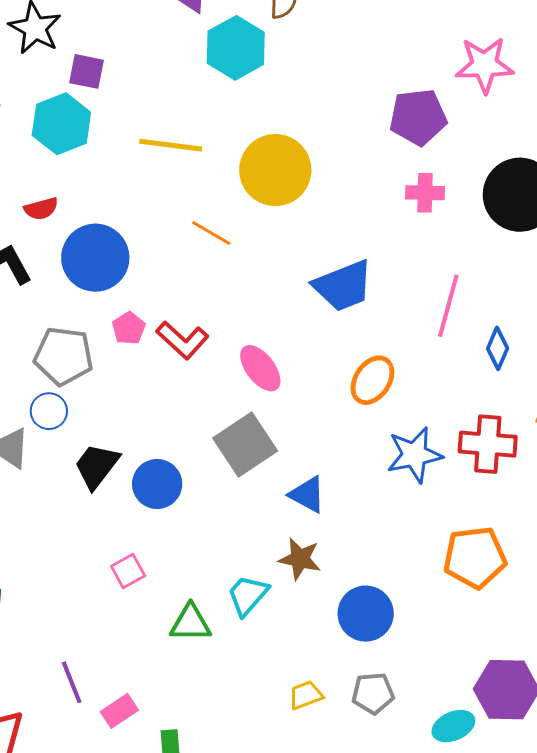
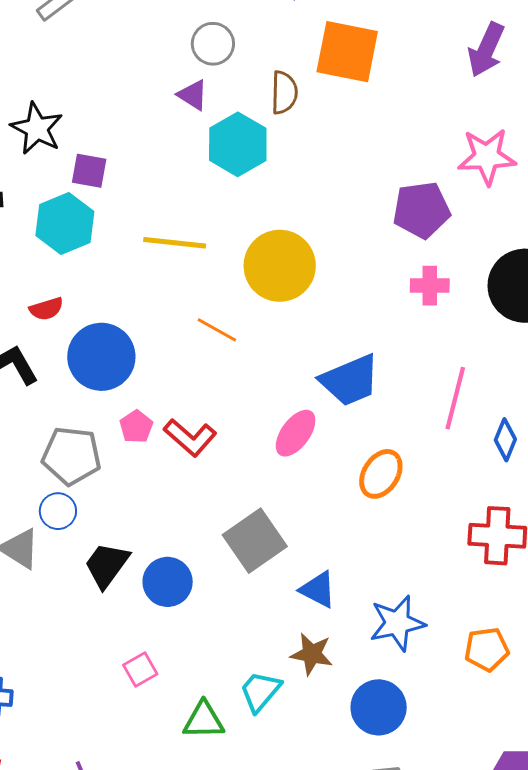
pink ellipse: (260, 368) -> (296, 433), moved, turned 75
blue star: (414, 455) -> (397, 623), moved
orange pentagon: (475, 557) -> (487, 649), size x0.7

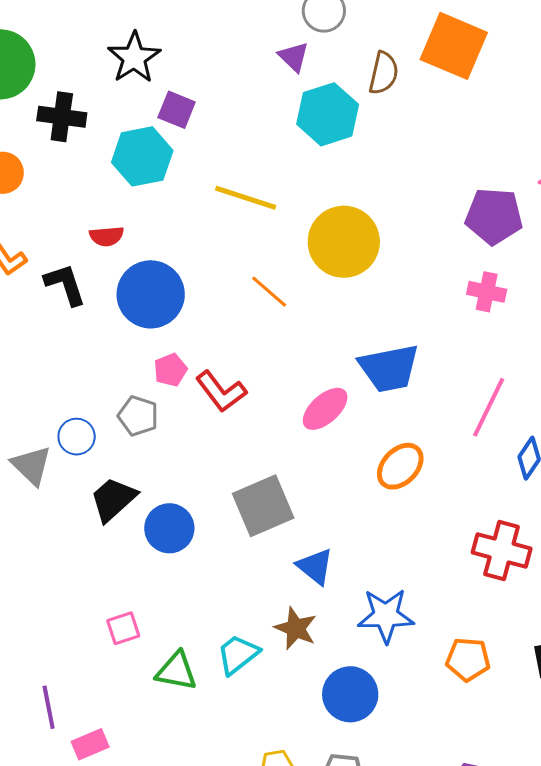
gray pentagon: (72, 456) -> (138, 416), moved, size x0.7
pink square: (140, 669) -> (123, 628), moved

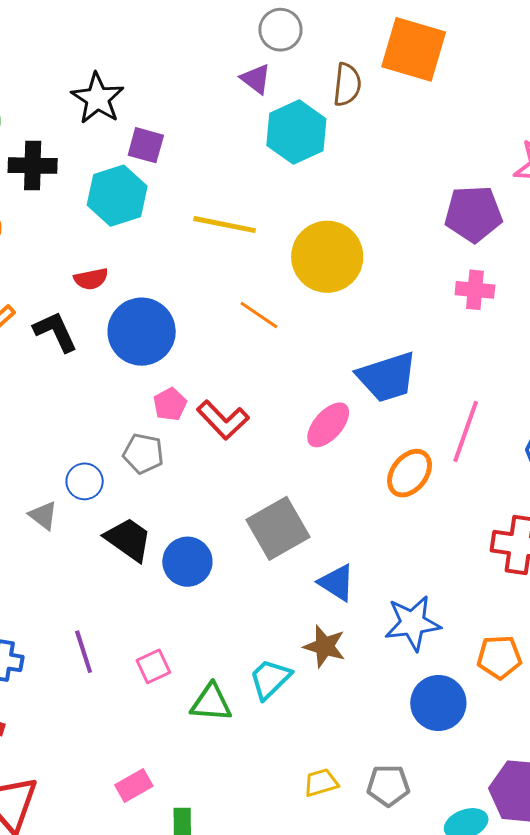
pink line: (489, 407) -> (466, 431), moved
gray triangle: (31, 465) -> (43, 515), size x0.7
black trapezoid: (113, 499) -> (128, 539), turned 84
blue circle: (350, 694) -> (438, 703), moved
purple line: (49, 707) -> (84, 652), moved

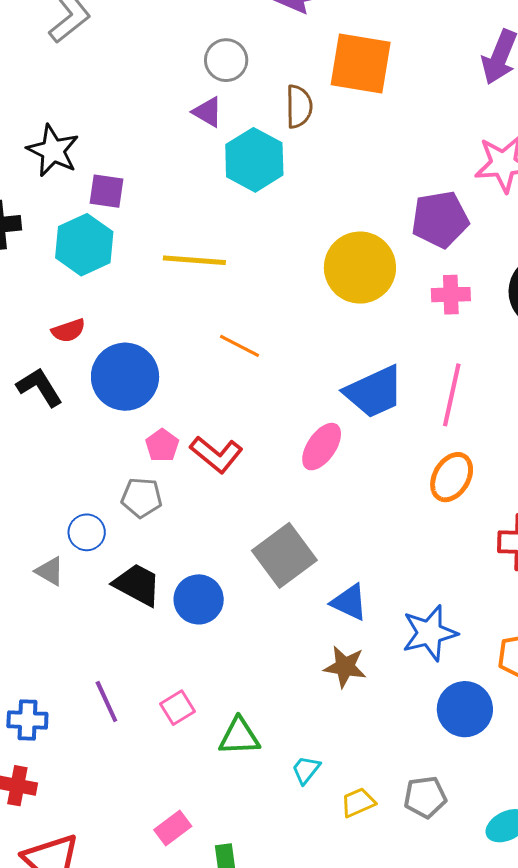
yellow circle: (327, 257) -> (360, 268), moved
pink line: (466, 431) -> (452, 395), moved
orange ellipse: (410, 473) -> (452, 477), moved
cyan trapezoid: (270, 679) -> (306, 770), moved, size x0.7

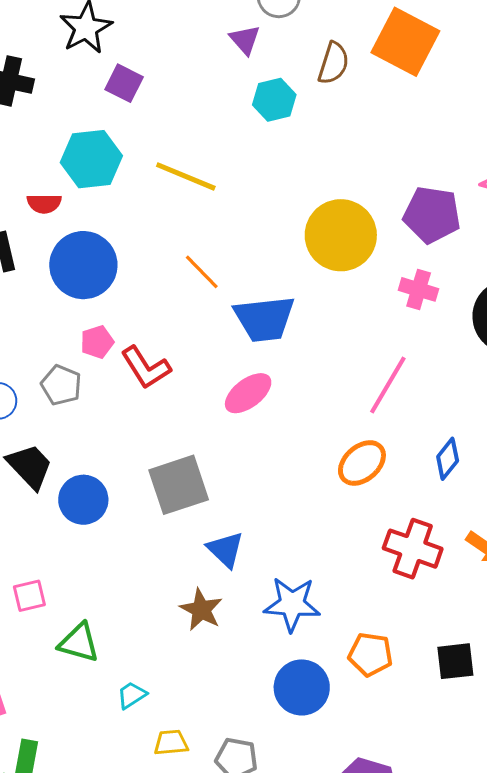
cyan hexagon: (254, 160) -> (274, 100), size x0.7
cyan hexagon: (84, 245) -> (91, 159), moved
blue trapezoid: (374, 392) -> (264, 319), moved

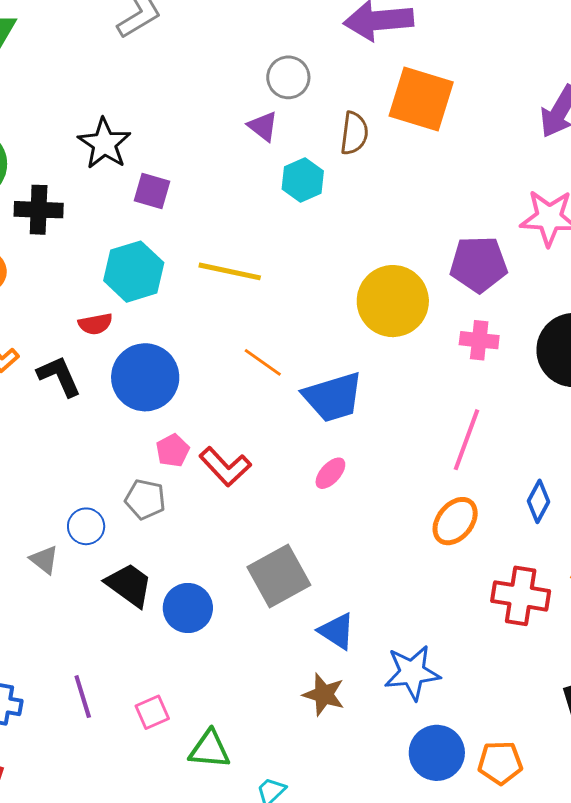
pink ellipse: (248, 393) -> (330, 473), size x0.7
orange pentagon: (370, 654) -> (500, 763), moved

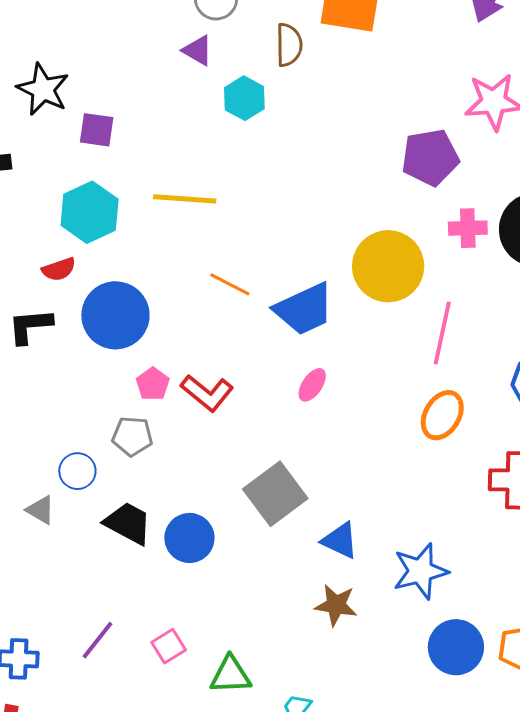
yellow circle: (393, 301) -> (388, 266), moved
pink cross: (479, 340) -> (468, 228), moved
black L-shape: (59, 376) -> (30, 326), turned -63
purple line: (83, 697) -> (98, 640), turned 63

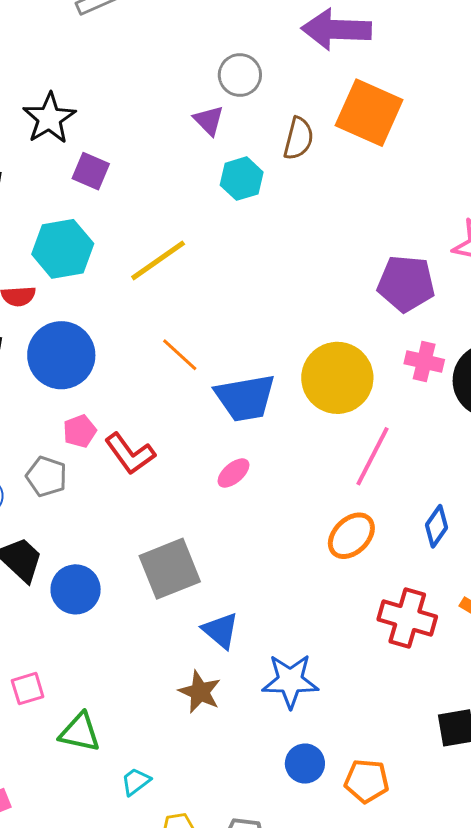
yellow line: (185, 199) -> (158, 260), turned -54
blue circle: (456, 647) -> (305, 764), size x0.7

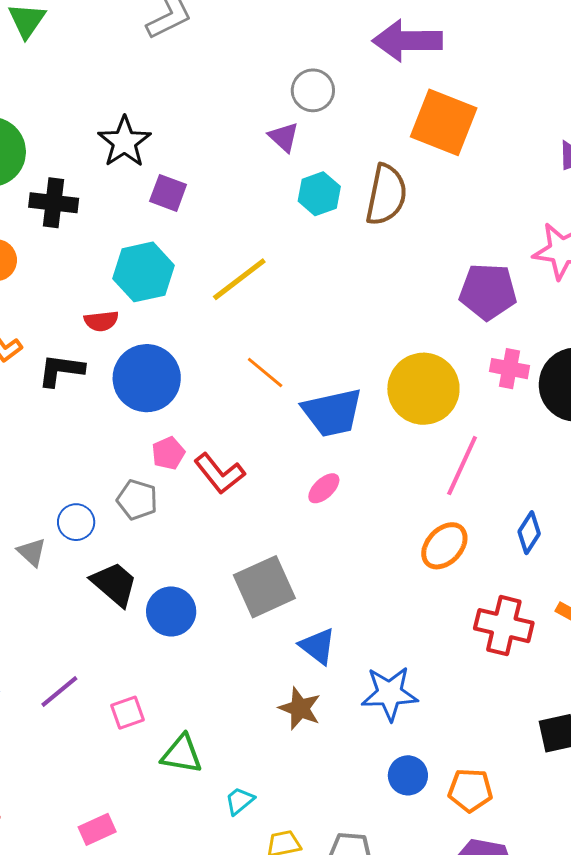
brown semicircle: (298, 138) -> (386, 195), moved, size x1.4

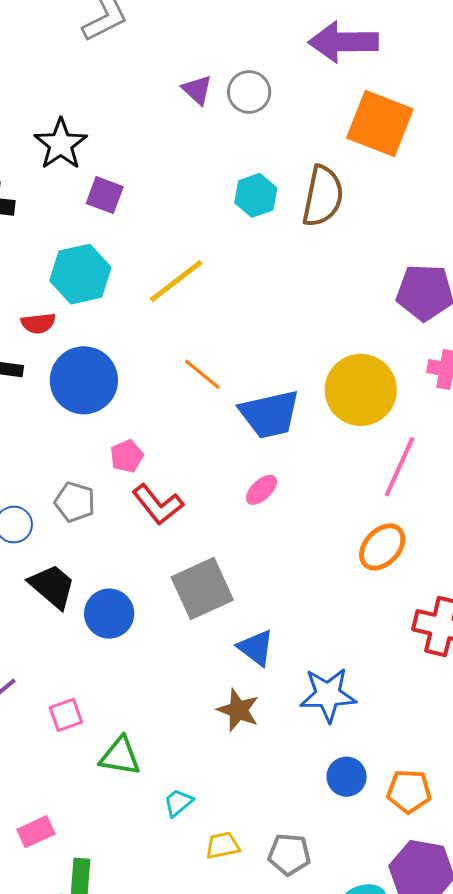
purple triangle: (284, 137) -> (197, 90), moved
pink pentagon: (168, 453) -> (127, 456), moved
red L-shape: (219, 474) -> (158, 505), moved

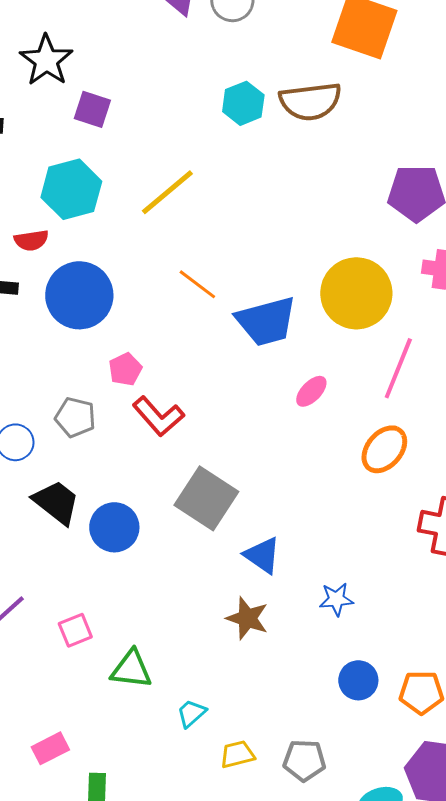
brown semicircle: (323, 196) -> (310, 101), turned 74
pink ellipse: (261, 490) -> (311, 391), moved
gray square: (202, 588) -> (206, 498), turned -30
blue star: (328, 695) -> (336, 599), size x0.6

